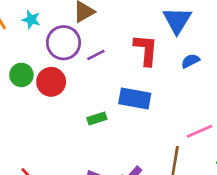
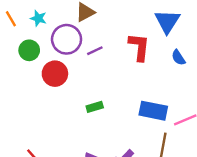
blue semicircle: (190, 61) -> (178, 58), turned -98
green circle: (21, 75) -> (29, 50), moved
blue rectangle: (135, 98) -> (153, 111), moved

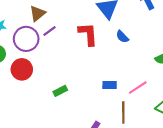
purple line: (95, 51) -> (49, 31), moved
blue rectangle: (153, 111) -> (110, 85), size x0.6

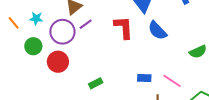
blue semicircle: (122, 37) -> (157, 31), size x1.5
pink line: (138, 88) -> (172, 81), turned 66

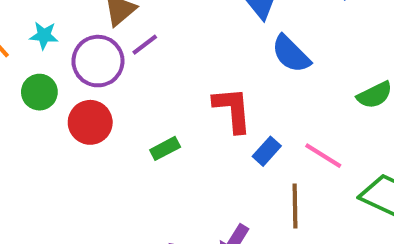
red L-shape: (124, 28) -> (233, 110), moved
blue rectangle: (144, 78) -> (267, 151), turned -48
green rectangle: (96, 83) -> (165, 148), moved

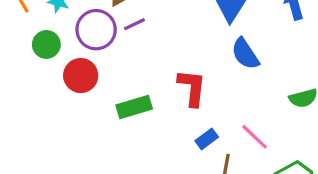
green rectangle: (165, 148) -> (134, 107), size x1.5
blue rectangle: (267, 151) -> (207, 139), moved

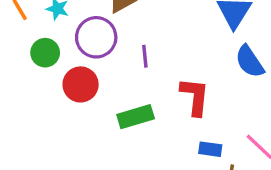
purple line: (134, 24) -> (145, 56), moved, turned -70
blue rectangle: (207, 139) -> (210, 149), turned 45

